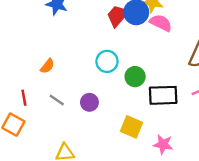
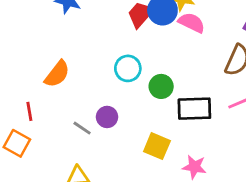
orange semicircle: (47, 66) -> (57, 74), size x1.5
gray line: (57, 100) -> (82, 128), moved

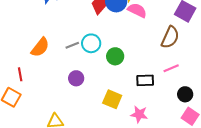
black rectangle: (194, 109) -> (145, 80), moved, size x0.7
gray line: (82, 128) -> (72, 45), moved, turned -56

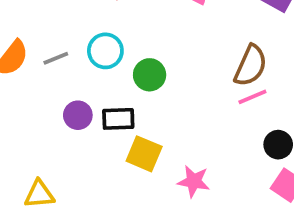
brown semicircle: (170, 37) -> (251, 66), moved
gray line: (72, 45) -> (56, 58), moved
black rectangle: (145, 80) -> (118, 119), moved

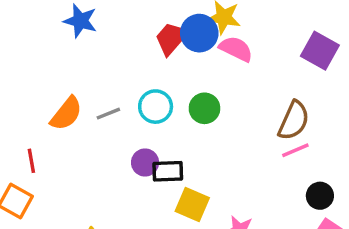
green circle: (150, 75) -> (204, 108), moved
purple circle: (78, 115) -> (145, 163), moved

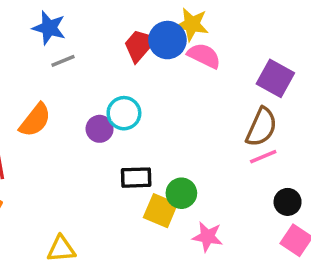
purple square: (320, 51) -> (275, 78), moved
green circle: (204, 108) -> (181, 193), moved
gray line: (108, 114) -> (63, 61), moved
purple circle: (145, 163) -> (100, 129), moved

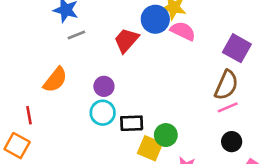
red trapezoid: (140, 45) -> (126, 40), moved
cyan circle: (124, 113) -> (103, 113), moved
black circle: (288, 202) -> (232, 142), moved

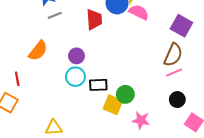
red trapezoid: (126, 40) -> (94, 19), turned 135

